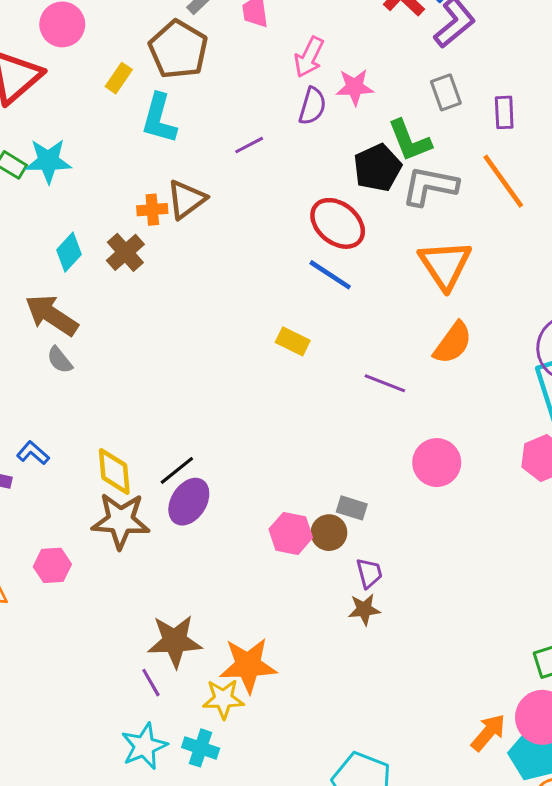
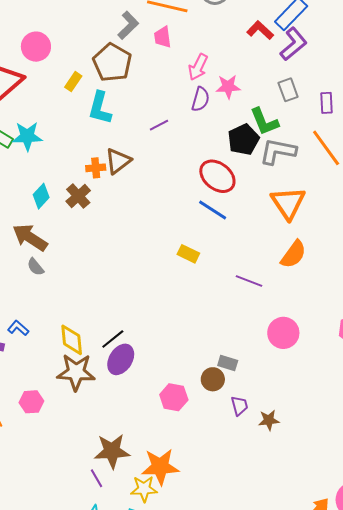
pink hexagon: (291, 533) -> (174, 397), moved
brown star: (364, 609) -> (269, 420), moved

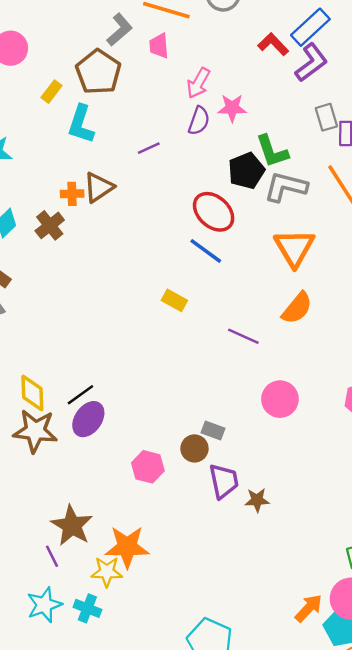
gray rectangle: (288, 90) -> (326, 117), moved
purple trapezoid: (239, 406) -> (224, 481), size x1.5
brown star: (112, 451) -> (72, 526), turned 30

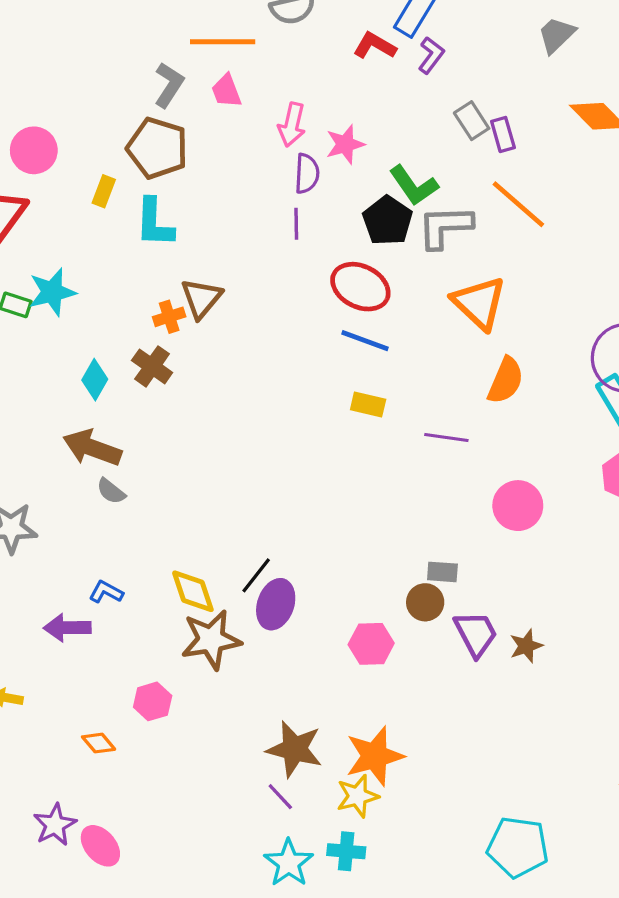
purple L-shape: (311, 63) -> (431, 55), size x0.7
purple line: (149, 148) -> (296, 224), moved, turned -50
yellow rectangle: (174, 300) -> (368, 404), moved

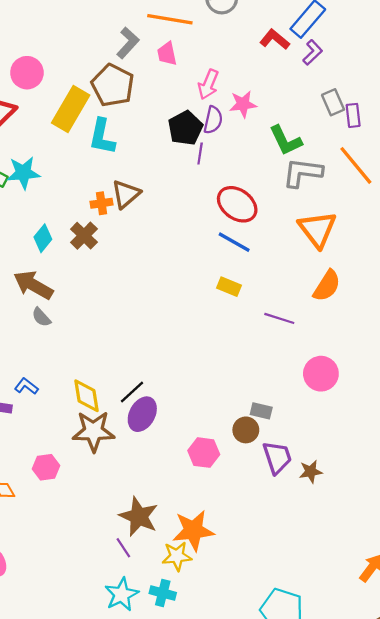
yellow rectangle: (104, 191) -> (71, 109), size x2.0
black pentagon: (388, 221) -> (185, 128), moved

